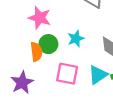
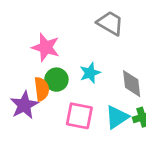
purple star: (22, 83) -> (24, 105), moved

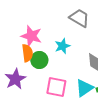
cyan star: (90, 73) -> (62, 46), moved
orange semicircle: (42, 89) -> (27, 53), moved

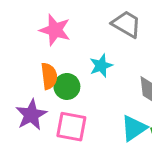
pink star: (31, 36) -> (55, 30), moved
pink square: (56, 87) -> (71, 127), moved

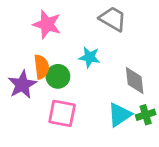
cyan star: (101, 66) -> (89, 57), turned 30
purple star: (31, 115) -> (22, 85), moved

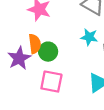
cyan star: (89, 57) -> (89, 37), moved

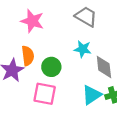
green circle: (48, 52) -> (51, 67), moved

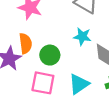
cyan triangle: (92, 95) -> (79, 84), moved

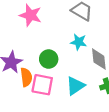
orange semicircle: (26, 43) -> (26, 77), moved

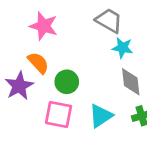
cyan star: (79, 42) -> (123, 48), moved
orange semicircle: (26, 77) -> (38, 63), moved, turned -36

